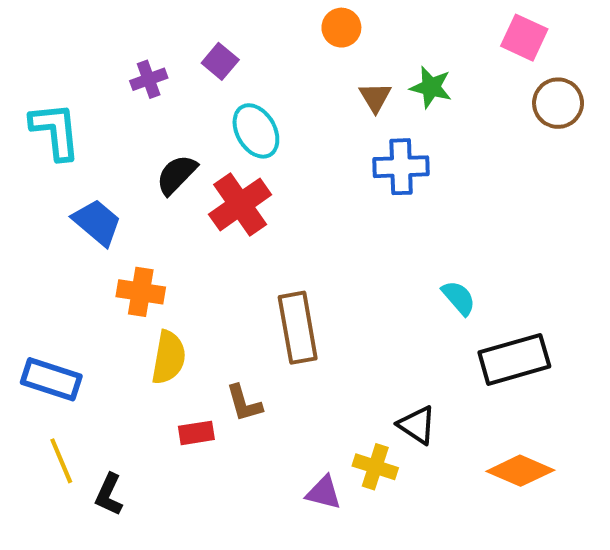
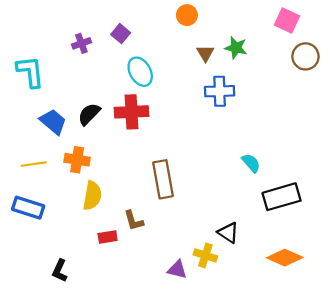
black semicircle: (176, 175) -> (89, 114), moved
red cross: (240, 204) -> (131, 112), turned 32
yellow line: (61, 461) -> (34, 164), moved, turned -75

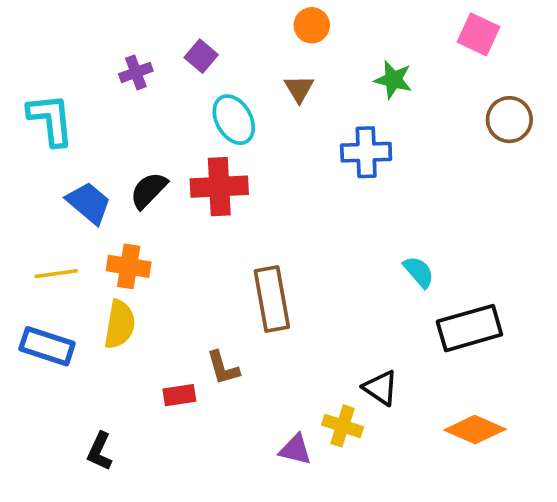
brown triangle: (205, 53) -> (299, 89), moved
brown circle: (305, 56) -> (509, 120), moved
yellow semicircle: (92, 196) -> (120, 324), moved

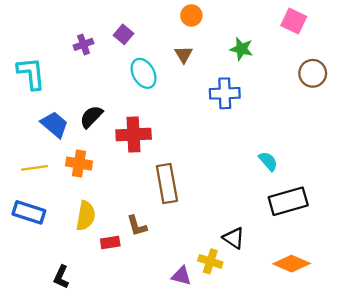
red cross: (219, 187) -> (134, 135), moved
cyan semicircle: (419, 272) -> (268, 161), moved
yellow semicircle: (120, 324) -> (86, 216), moved

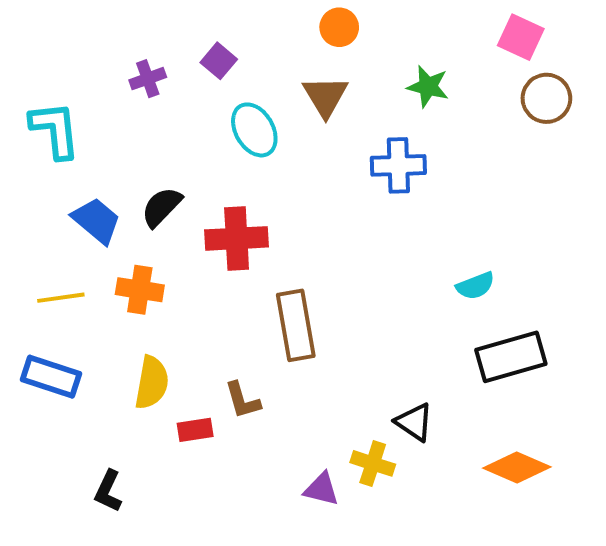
brown triangle: (184, 54) -> (325, 96), size x1.4
brown circle: (313, 73) -> (546, 98), moved
cyan semicircle: (268, 161) -> (475, 286), turned 110

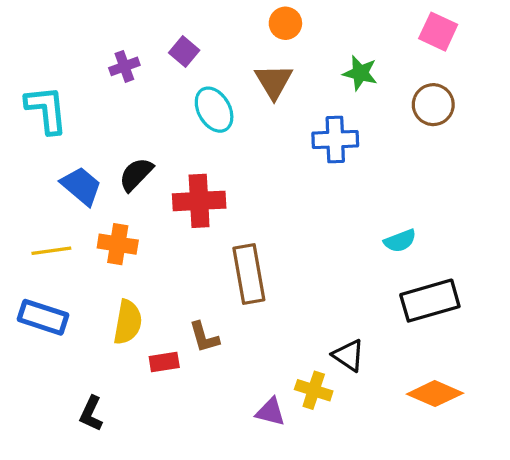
brown circle: (546, 98) -> (433, 105), moved

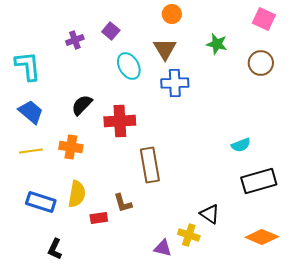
blue cross: (335, 139) -> (175, 83), moved
blue trapezoid: (81, 186) -> (31, 112), moved
blue rectangle: (43, 317) -> (41, 202), moved

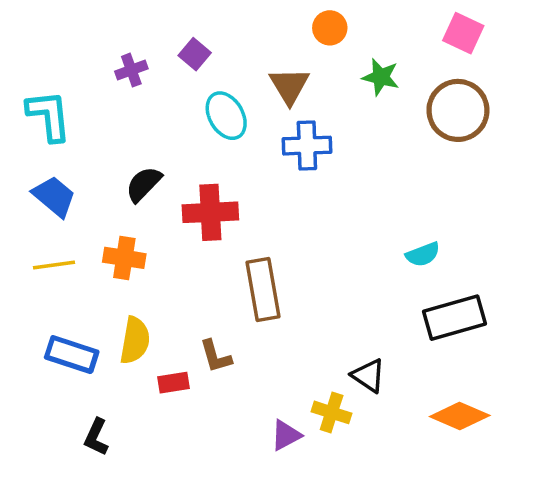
orange circle: (172, 14) -> (330, 28), moved
brown circle: (261, 63) -> (458, 110), size x1.4
purple triangle: (163, 248) -> (286, 435), turned -42

